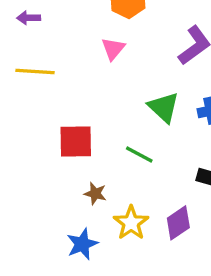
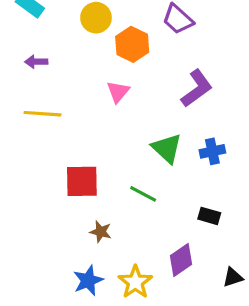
yellow star: (131, 223) -> (135, 282), moved

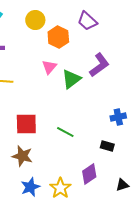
green triangle: (167, 148) -> (71, 79), moved, turned 40
blue cross: (212, 151) -> (118, 117), moved
brown star: (101, 232) -> (22, 156), moved, size x1.5

